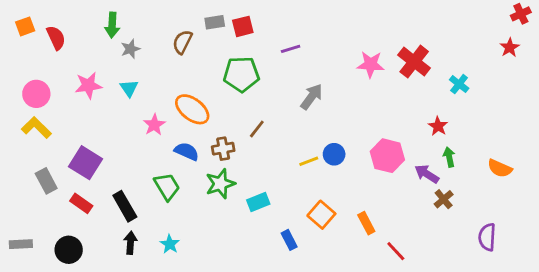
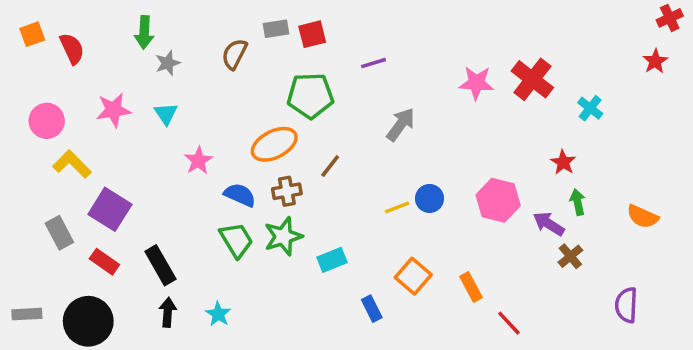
orange ellipse: (192, 109) -> (274, 144), moved, turned -64
yellow L-shape: (36, 128) -> (72, 164), moved
green trapezoid: (167, 187) -> (236, 240), moved
black circle: (69, 250) -> (88, 321), size x1.4

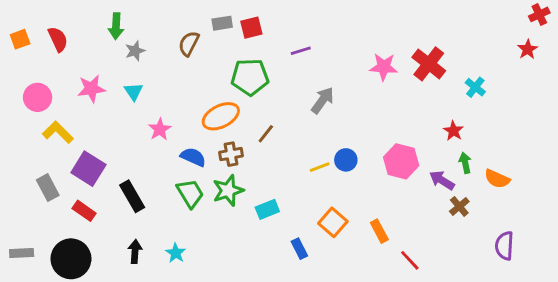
orange square: (32, 34) -> (20, 39), moved
orange semicircle: (643, 217) -> (497, 179), moved
black rectangle: (160, 265) -> (132, 196), moved

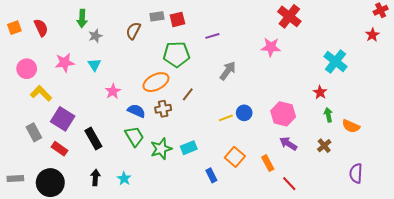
red cross: (429, 64) -> (289, 16), moved
cyan cross: (475, 87) -> (335, 62), size x1.6
purple arrow: (442, 180) -> (288, 144), moved
green star: (228, 190) -> (161, 149), moved

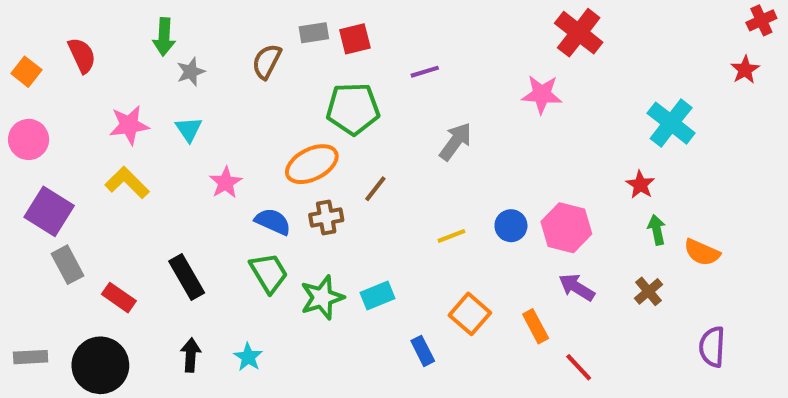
orange square: (14, 28) -> (26, 72), moved, turned -32
pink circle: (27, 69) -> (29, 139), moved
yellow L-shape: (41, 93) -> (127, 183), moved
blue circle: (244, 113) -> (511, 226), moved
purple square: (63, 119) -> (49, 211), moved

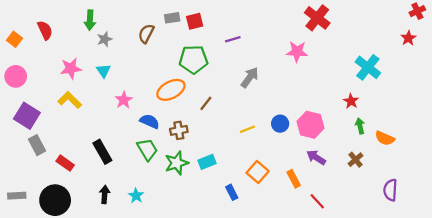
brown cross: (326, 217) -> (179, 130), moved

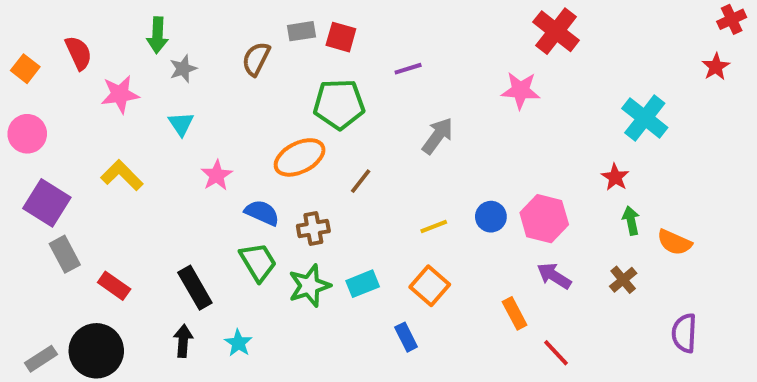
red square: (195, 21) -> (341, 37), turned 30
pink star: (71, 68) -> (120, 94), moved
black rectangle: (102, 152) -> (195, 288), moved
orange square: (258, 172) -> (430, 286), moved
gray rectangle: (17, 196) -> (41, 359), moved, turned -30

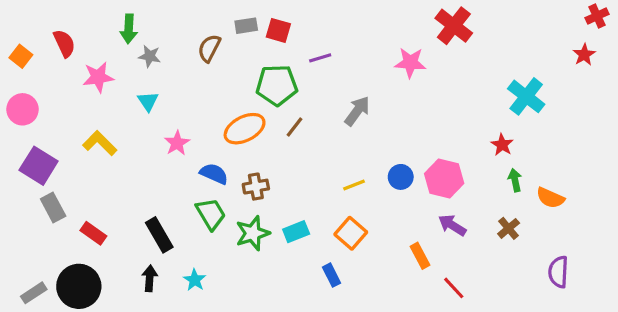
gray star: (183, 69) -> (150, 56), turned 30
purple line: (408, 69) -> (320, 58), moved
pink star: (521, 90) -> (410, 63), moved
brown line: (361, 181) -> (294, 127), moved

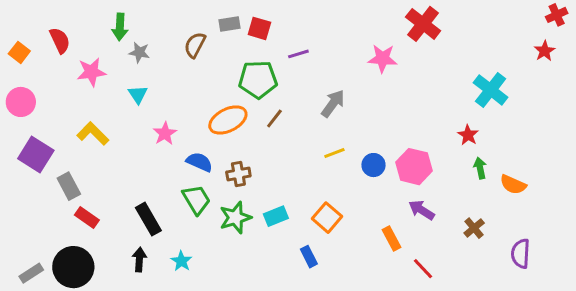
yellow line: (354, 185) -> (334, 153), moved
gray rectangle: (53, 207) -> (69, 186), moved
brown cross: (509, 228) -> (474, 228), moved

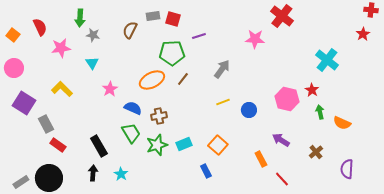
red cross: (557, 15) -> (371, 10), turned 32
pink hexagon: (414, 167) -> (287, 99), moved

